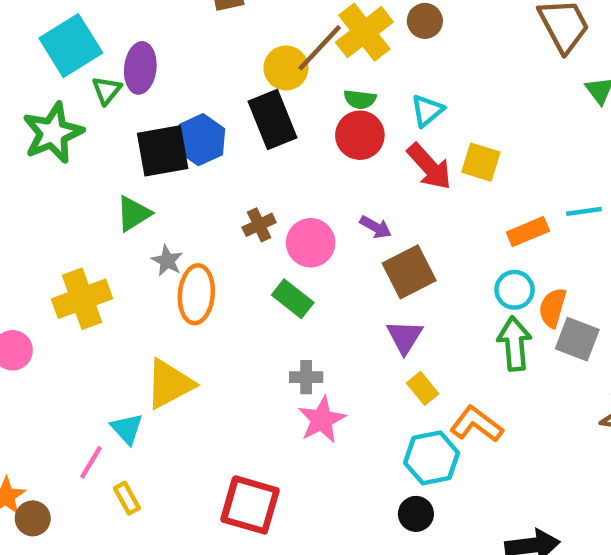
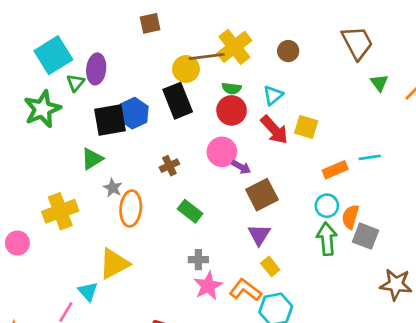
brown circle: (425, 21) -> (288, 51), moved
brown line: (320, 48) -> (207, 57), turned 40
pink circle: (311, 243) -> (222, 152), moved
orange L-shape: (476, 424) -> (245, 290), moved

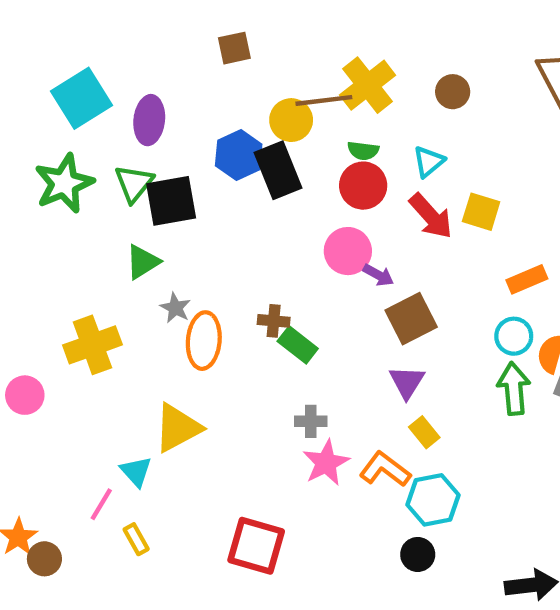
green triangle: (75, 83) -> (134, 183), moved, size x1.4
blue hexagon: (133, 113) -> (239, 155), moved
brown cross: (169, 166) -> (274, 321), moved, turned 30

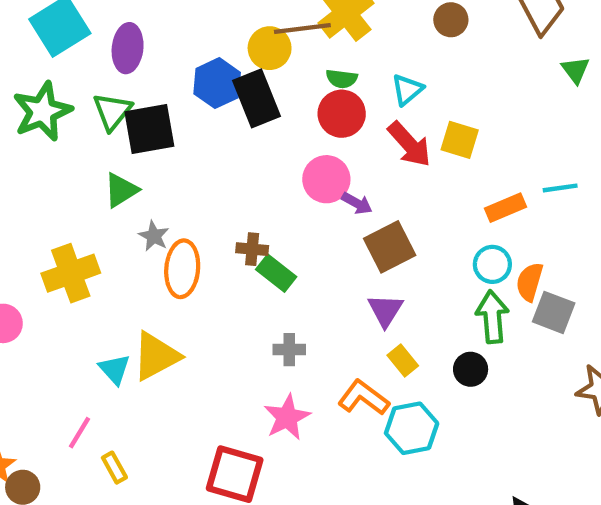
brown circle: (453, 92) -> (451, 20), moved
pink star: (326, 463) -> (287, 417), moved
cyan triangle: (136, 472) -> (114, 369), moved
black circle: (418, 554) -> (471, 369), moved

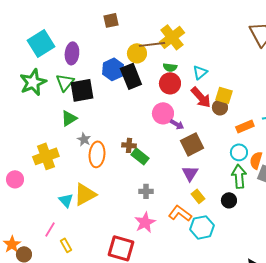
brown circle: (451, 20) -> (220, 107), moved

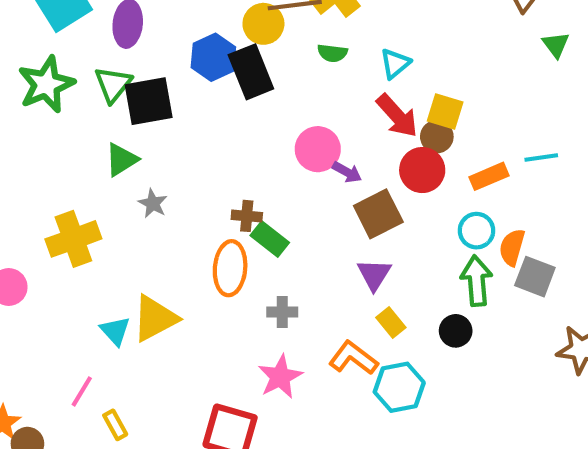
red circle: (170, 83) -> (422, 170), moved
orange ellipse: (97, 154) -> (230, 268), moved

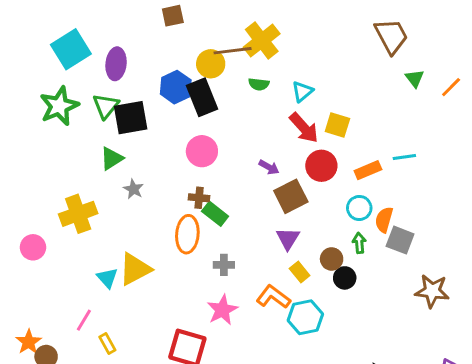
brown circle: (437, 137) -> (332, 259), moved
pink circle: (318, 149) -> (202, 151), moved
green arrow: (477, 281) -> (359, 243), size x0.6

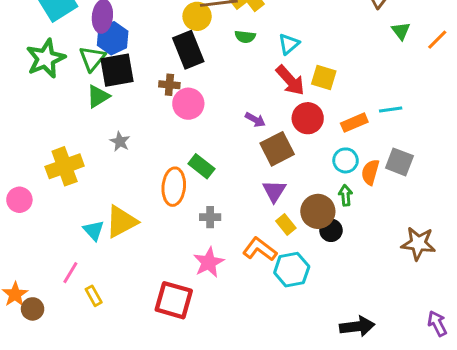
blue hexagon: (176, 87) -> (113, 38), moved
green triangle: (112, 158) -> (98, 96), moved
brown cross: (199, 198) -> (169, 85), moved
gray square: (400, 240) -> (399, 162), moved
brown circle: (332, 259) -> (318, 211), size x1.5

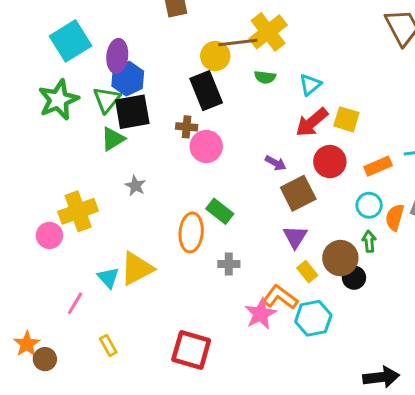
red arrow: (290, 80) -> (312, 122), turned 92
pink circle: (19, 200) -> (49, 235), moved
pink star: (209, 262) -> (260, 314), moved
pink line: (70, 273) -> (75, 303), moved

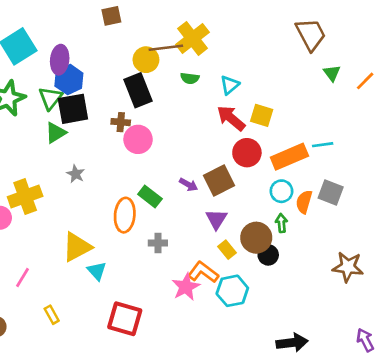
red arrow: (312, 122) -> (231, 118), turned 80
purple arrow: (276, 163) -> (188, 185), moved
orange rectangle: (378, 166) -> (289, 157), size x1.5
cyan triangle: (108, 278) -> (97, 271), moved

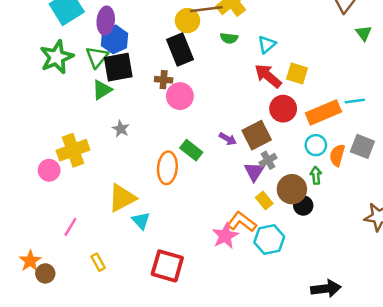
gray cross: (158, 243) -> (268, 160), moved, turned -30

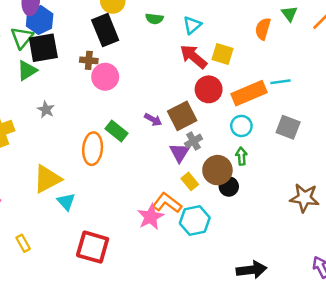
orange semicircle: (337, 155) -> (263, 29), moved

